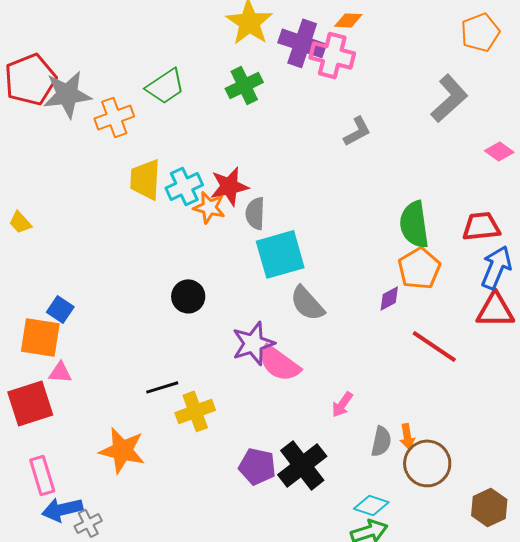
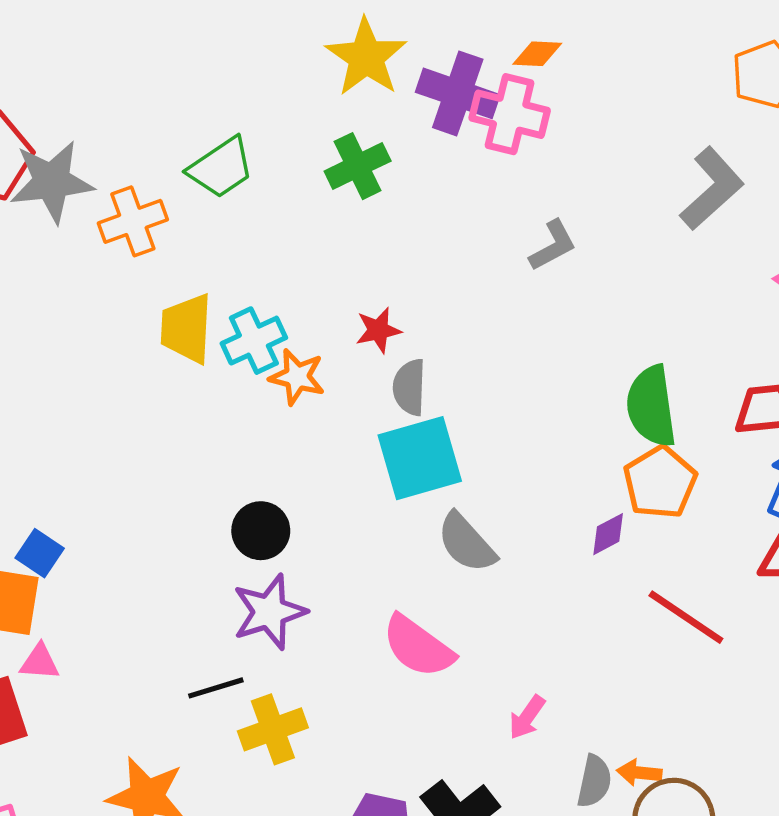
red star: (229, 186) -> (378, 330), moved, size x0.7
gray semicircle: (255, 213) -> (409, 387), moved
purple star: (253, 343) -> (269, 612), moved
orange arrow: (407, 436) -> (639, 773), turned 105

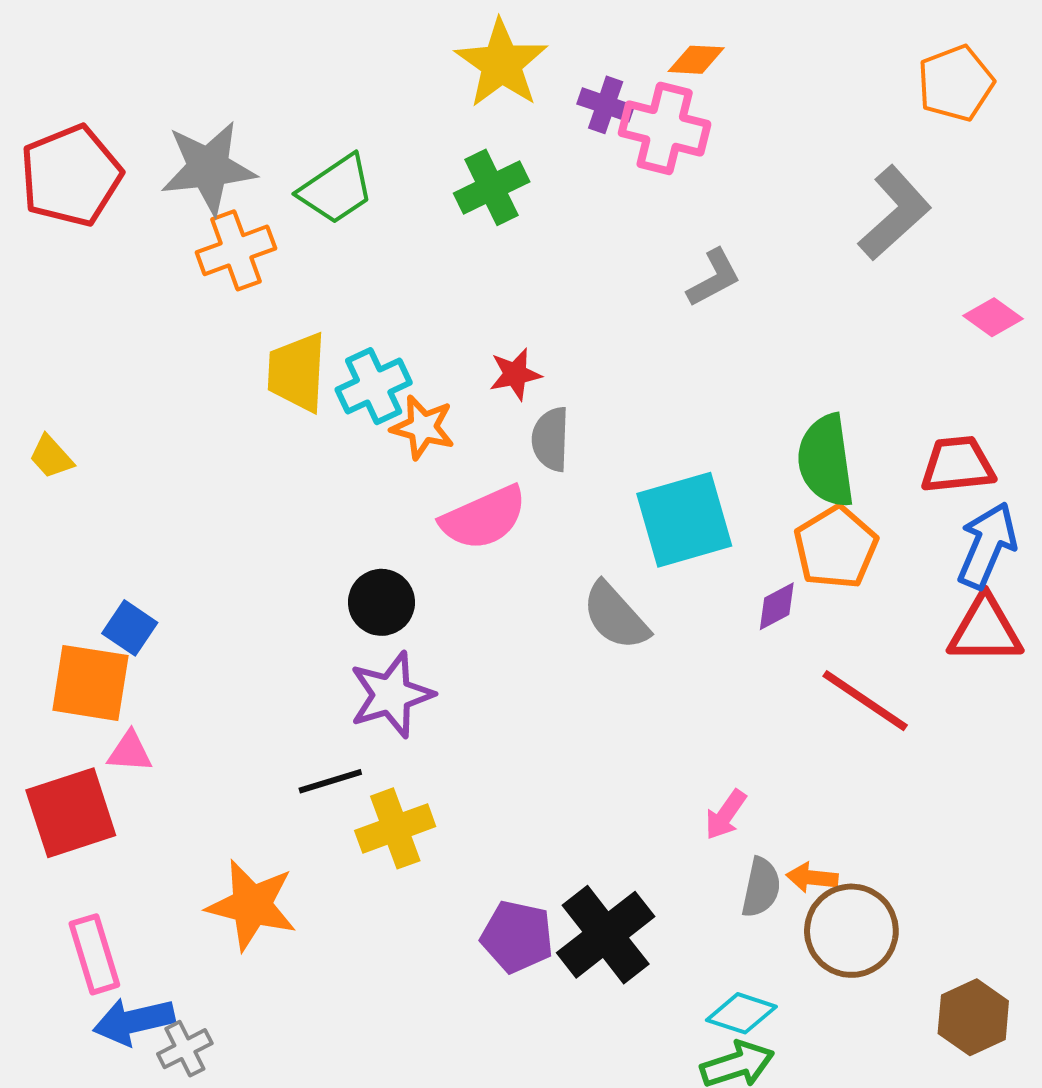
purple cross: (458, 93) -> (606, 105), size x0.6
gray star: (52, 182) -> (208, 168), moved
cyan square: (420, 458) -> (684, 520), moved
pink semicircle: (418, 646) -> (484, 518), moved, turned -60
pink arrow: (527, 717) -> (726, 815), moved

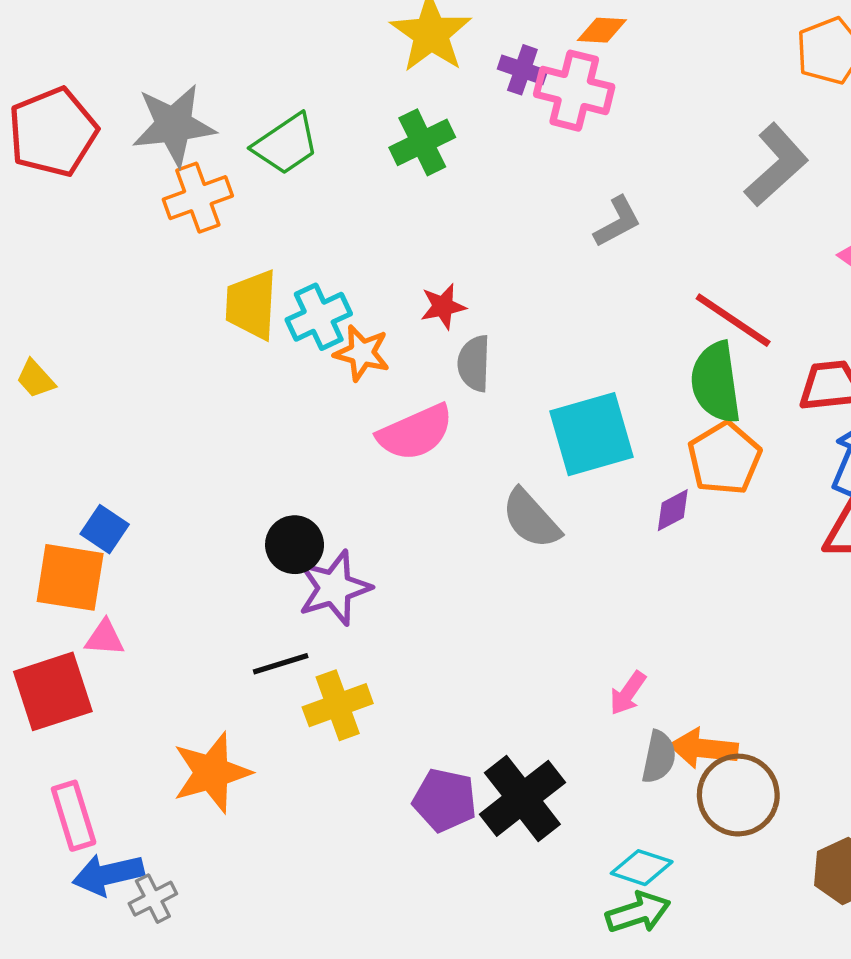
black circle: (381, 602) -> (295, 545), moved
red line: (865, 701) -> (733, 320), moved
orange arrow: (812, 878) -> (704, 748), size x1.5
orange star: (252, 905) -> (212, 773), turned -30

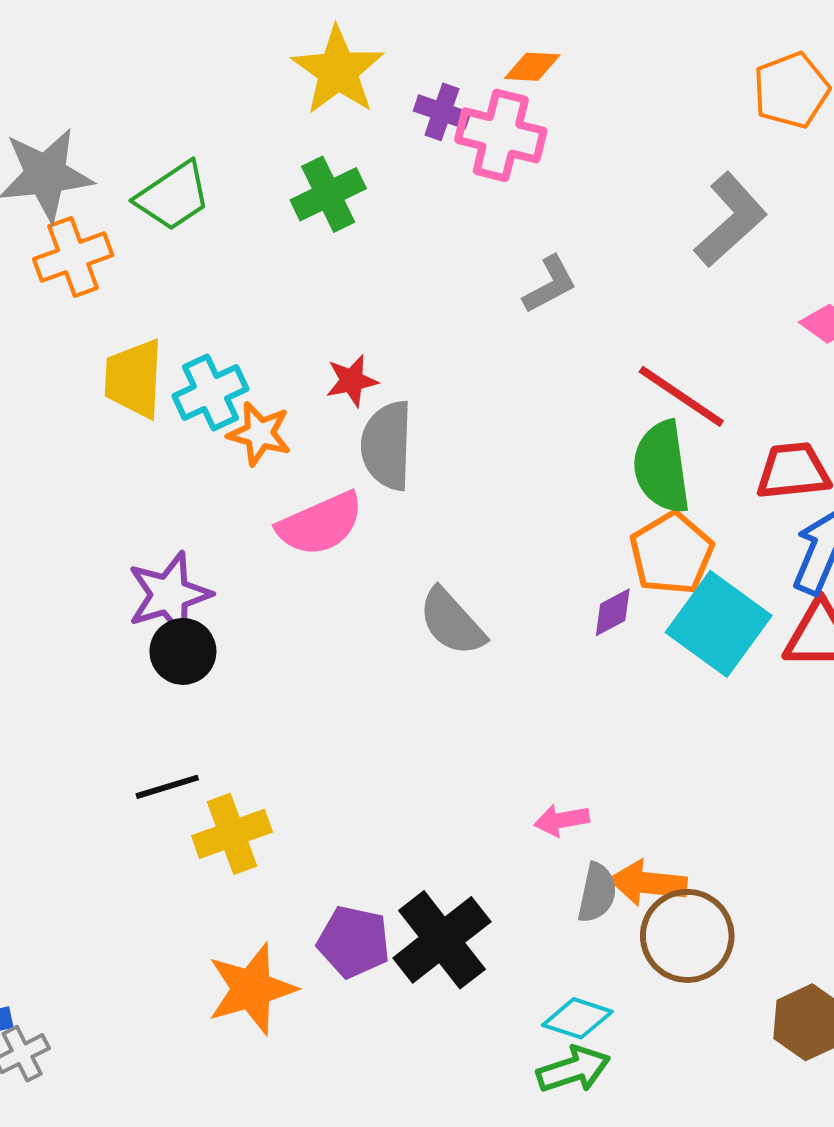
gray semicircle: (474, 363) -> (387, 445), size x1.4
cyan square: (591, 434) -> (719, 624), moved, turned -38
purple star: (334, 588) -> (169, 595), moved
pink arrow: (628, 693) -> (562, 820), turned 45
orange star: (212, 773) -> (252, 989), moved

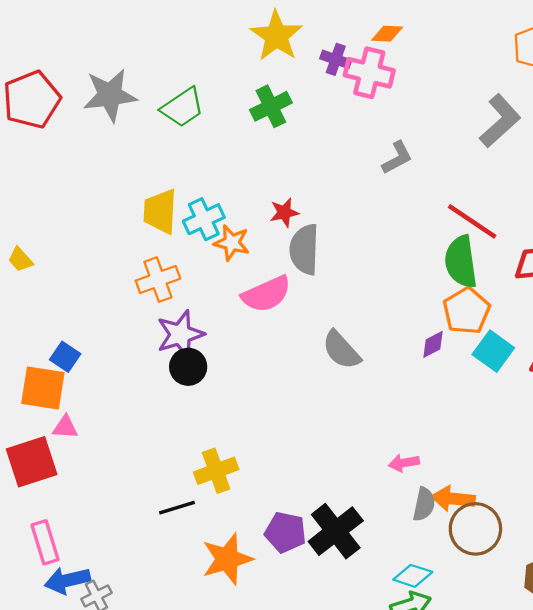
orange cross: (73, 257) -> (158, 280), moved
cyan square: (719, 624) -> (493, 351), size x0.7
black line: (167, 787) -> (177, 508), moved

